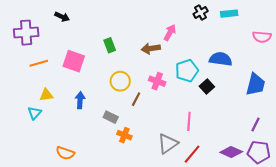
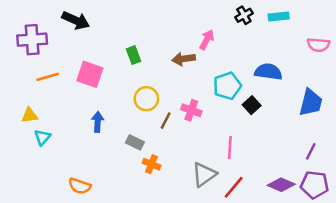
black arrow: (62, 17) -> (76, 20), size x1.5
pink cross: (157, 81) -> (191, 110), moved
yellow triangle: (46, 95) -> (30, 115), moved

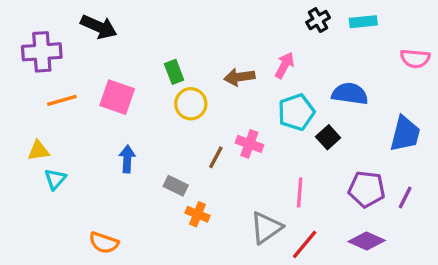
pink arrow: (207, 40) -> (285, 65), moved
yellow circle: (146, 99) -> (191, 104), moved
purple pentagon: (315, 185) -> (367, 189), moved

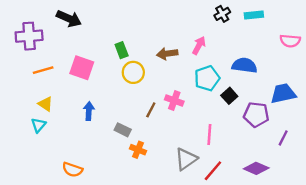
blue trapezoid: (405, 134) -> (283, 93), turned -116
yellow triangle: (38, 151) -> (45, 104), moved, turned 42
purple pentagon: (367, 189) -> (256, 115), moved

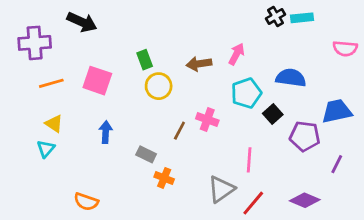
black cross: (222, 14) -> (276, 16), moved

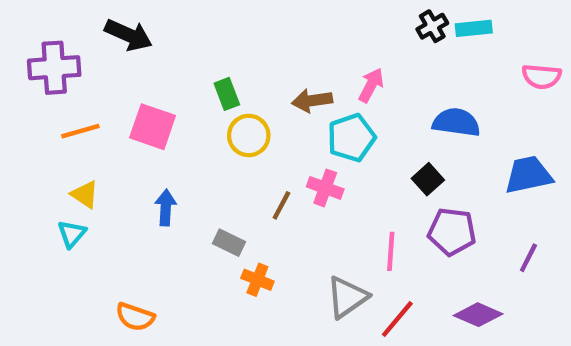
cyan pentagon: (246, 93) -> (351, 138), moved
purple pentagon: (305, 136) -> (452, 232), moved

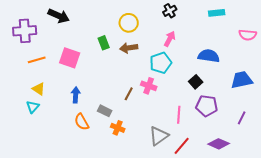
black cross: (432, 26) -> (170, 11), moved
brown arrow: (312, 101) -> (129, 48), moved
yellow circle: (249, 135) -> (129, 23), moved
orange semicircle: (135, 317) -> (82, 122), moved, turned 42

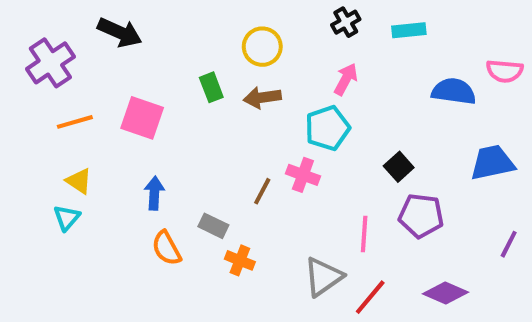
cyan rectangle: (217, 13) -> (409, 30), moved
purple cross: (25, 31) -> (50, 63), turned -30
blue semicircle: (209, 56) -> (454, 91), moved
purple line: (242, 118) -> (509, 244), moved

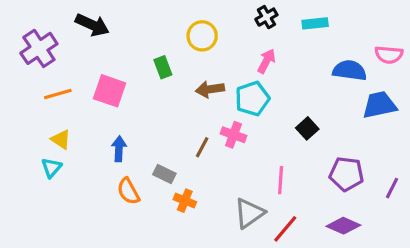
brown arrow: (262, 98) -> (210, 89), moved
blue trapezoid: (492, 163) -> (379, 105), moved
purple pentagon: (421, 216) -> (346, 174), moved

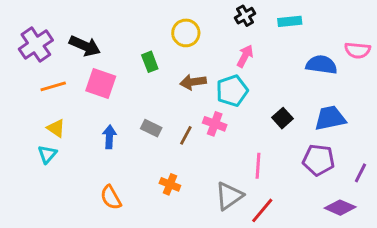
black arrow: (92, 25) -> (85, 46), moved
blue trapezoid: (379, 105) -> (330, 118), moved
gray rectangle: (164, 174) -> (151, 128), moved
orange semicircle: (128, 191) -> (111, 197), moved
purple diamond: (343, 226) -> (340, 208), moved

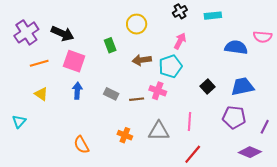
brown line: (186, 135) -> (137, 99), turned 56
blue arrow: (109, 137) -> (77, 91), moved
cyan triangle: (47, 154) -> (19, 121), moved
gray triangle: (229, 196) -> (159, 131), moved, turned 35

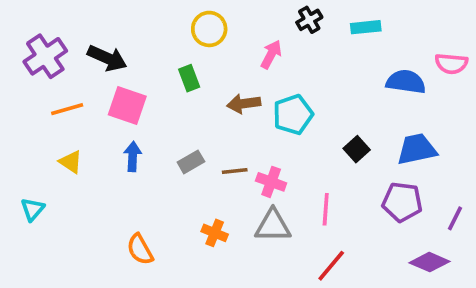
yellow circle: (137, 24) -> (209, 29), moved
pink arrow: (180, 41) -> (271, 54), moved
pink cross: (158, 91) -> (271, 182), moved
gray rectangle: (111, 94) -> (191, 162), turned -56

